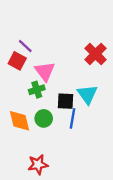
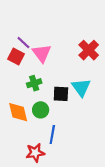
pink triangle: (45, 71) -> (42, 53), moved
blue line: (72, 118) -> (52, 134), moved

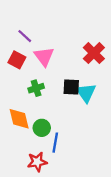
purple line: (23, 43) -> (25, 36), moved
black square: (61, 94) -> (71, 87), moved
green circle: (41, 110) -> (42, 128), moved

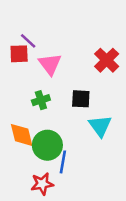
red square: (17, 60) -> (19, 54), moved, turned -30
cyan triangle: (86, 93) -> (100, 126), moved
green circle: (42, 128) -> (47, 145), size x1.5

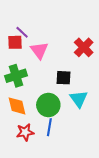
green cross: (41, 100) -> (16, 76), moved, size x1.5
green circle: (47, 145) -> (48, 105), moved
red star: (42, 184) -> (25, 132), moved

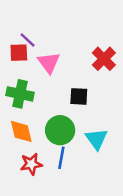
green cross: (16, 76) -> (20, 94), turned 30
cyan triangle: (79, 99) -> (96, 139), moved

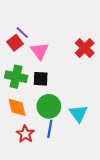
red square: (19, 53) -> (15, 43), turned -35
black square: (79, 96) -> (41, 79), moved
red star: (31, 164) -> (25, 134), turned -30

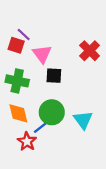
red square: (15, 43) -> (16, 45), turned -35
black square: (41, 79) -> (54, 76), moved
blue line: (50, 129) -> (42, 126), moved, turned 42

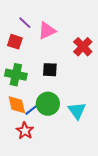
purple line: (24, 34) -> (25, 23), moved
pink triangle: (42, 54) -> (47, 31), moved, turned 42
blue line: (42, 126) -> (33, 109), moved

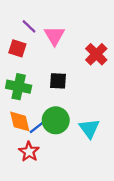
pink triangle: (47, 31) -> (55, 36), turned -36

